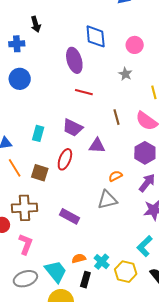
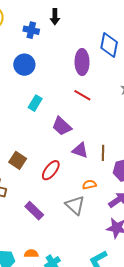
brown line: (116, 117) -> (103, 153), moved
cyan rectangle: (38, 133) -> (35, 103), moved
red ellipse: (65, 159) -> (51, 170), moved
gray triangle: (107, 200) -> (75, 205), turned 40

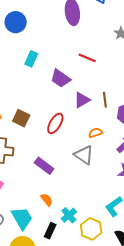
red line: (82, 95) -> (87, 58), moved
purple triangle: (80, 150) -> (82, 100), turned -42
orange semicircle: (31, 254) -> (47, 200), moved, turned 56

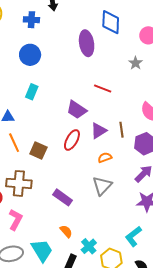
cyan rectangle: (31, 59) -> (32, 92), moved
red ellipse: (55, 123) -> (72, 140), moved
orange semicircle: (95, 133) -> (105, 158), moved
gray triangle: (84, 155) -> (102, 186), turned 40

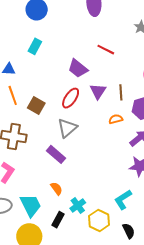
purple triangle: (99, 131) -> (98, 91), turned -30
orange semicircle: (105, 158) -> (116, 119), moved
gray triangle: (102, 186) -> (67, 128), moved

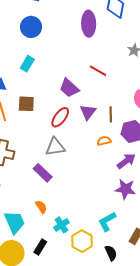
brown square: (36, 105) -> (26, 104), moved, turned -30
gray triangle: (67, 128) -> (55, 147), turned 30
black rectangle: (58, 220) -> (40, 247), moved

